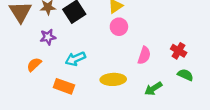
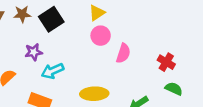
purple star: (48, 37) -> (34, 52), moved
pink semicircle: (144, 55) -> (123, 53), moved

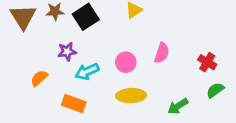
pink circle: (101, 36) -> (126, 62), moved
green semicircle: (174, 89) -> (215, 90), turned -60

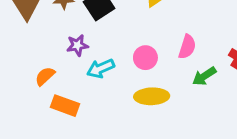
orange rectangle: (74, 104) -> (65, 106), moved
green arrow: (178, 106) -> (204, 76), moved

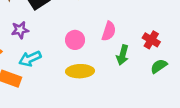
cyan arrow: (101, 68) -> (30, 59), moved
green arrow: (204, 76) -> (123, 55), turned -42

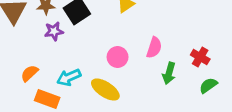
purple star: (20, 30) -> (54, 31), moved
yellow ellipse: (80, 71) -> (105, 90), moved, turned 35

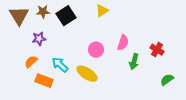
purple star: (54, 31) -> (39, 39), moved
cyan arrow: (69, 77) -> (60, 65), turned 66
green semicircle: (208, 85) -> (167, 80), moved

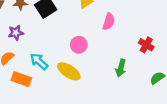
pink semicircle: (123, 43) -> (109, 22), moved
green arrow: (134, 62) -> (121, 68), moved

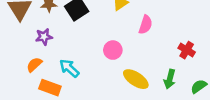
green arrow: (121, 68) -> (170, 79), moved
yellow ellipse: (69, 71) -> (136, 79), moved

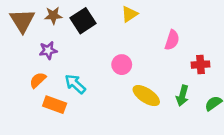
pink semicircle: (146, 25) -> (172, 40), moved
red cross: (187, 50) -> (200, 65), turned -35

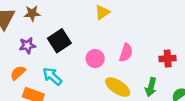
black square: (83, 21) -> (59, 41), moved
pink semicircle: (172, 40) -> (126, 53), moved

